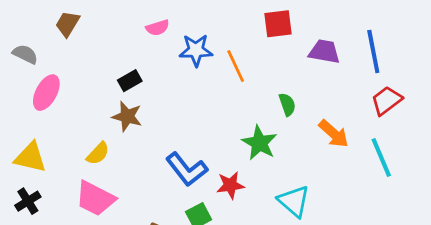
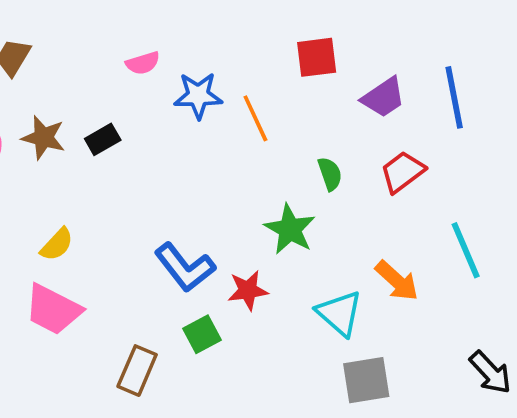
purple trapezoid: (324, 52) -> (383, 97), turned 136
red trapezoid: (387, 101) -> (403, 172), moved
brown star: (127, 116) -> (43, 138), moved
orange arrow: (334, 134) -> (397, 281), moved

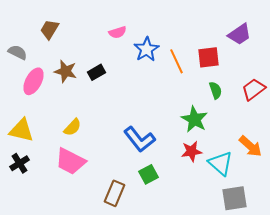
red square: (317, 57) -> (208, 57), moved
blue star: (198, 96) -> (146, 49), turned -30
purple trapezoid: (383, 97) -> (240, 34), moved
red star: (248, 290) -> (192, 151), moved

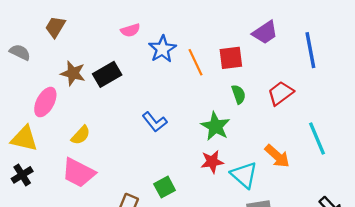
black rectangle: (96, 72) -> (107, 74), size x1.4
pink ellipse: (34, 81) -> (45, 102), moved
blue L-shape: (140, 139) -> (155, 122), moved, size x0.7

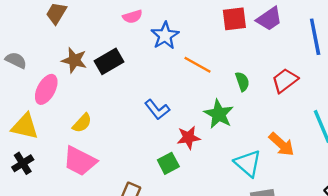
gray semicircle: (20, 52) -> (16, 60), moved
red square: (231, 58) -> (234, 19), moved
orange line: (196, 62) -> (197, 65), moved, turned -36
red star: (212, 162) -> (189, 138), moved
green square: (165, 187) -> (168, 163), moved

